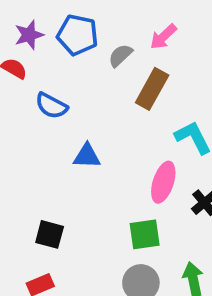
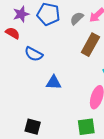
gray semicircle: (120, 55) -> (77, 18), moved

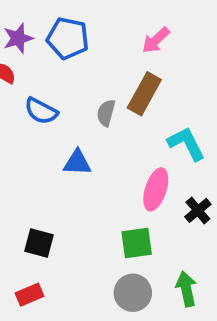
gray semicircle: (77, 18) -> (106, 113), moved, turned -32

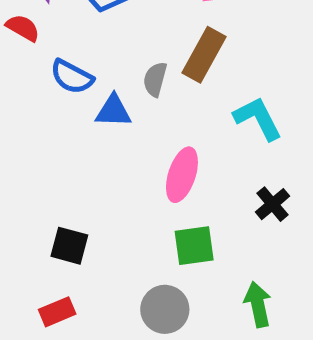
blue triangle: (77, 163) -> (113, 111), moved
pink ellipse: (156, 189) -> (182, 175), moved
gray circle: (133, 293) -> (165, 309), moved

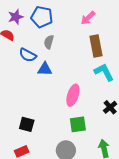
brown rectangle: (204, 55) -> (96, 46), moved, turned -40
gray semicircle: (155, 79) -> (49, 42), moved

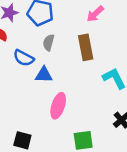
brown rectangle: (96, 46) -> (86, 47), moved
pink ellipse: (73, 95) -> (58, 106), moved

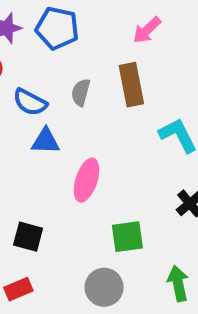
gray semicircle: (49, 43) -> (81, 92), moved
blue triangle: (44, 75) -> (46, 141), moved

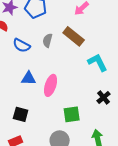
brown rectangle: (131, 85) -> (74, 36), turned -40
blue triangle: (46, 141) -> (29, 78), moved

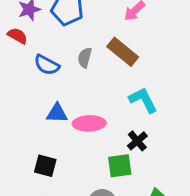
cyan L-shape: (98, 62) -> (143, 100), moved
pink ellipse: (51, 85) -> (89, 123), turned 70
black cross: (104, 97) -> (137, 141), moved

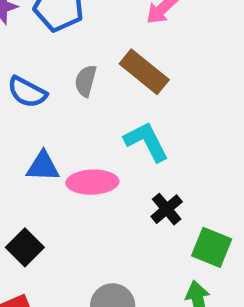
cyan L-shape: (143, 100) -> (146, 142), moved
black square: (45, 166) -> (25, 247), turned 30
green square: (120, 166) -> (212, 247), moved, turned 30

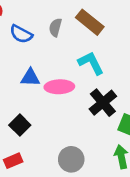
black cross: (167, 209) -> (103, 103), size x1.5

